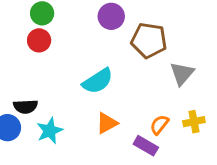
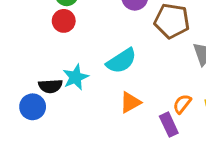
cyan star: (50, 131) -> (76, 77), moved
purple rectangle: (146, 146) -> (169, 125), turned 35

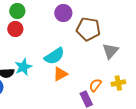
orange triangle: (130, 102) -> (60, 74), moved

